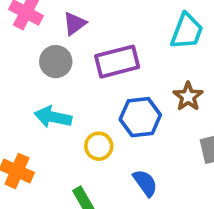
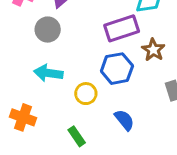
purple rectangle: (117, 62) -> (122, 28), moved

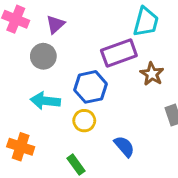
blue hexagon: (117, 69) -> (90, 87), moved

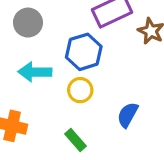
blue semicircle: (124, 146) -> (128, 115), turned -105

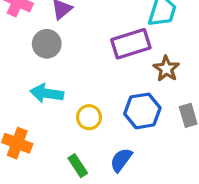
blue hexagon: (84, 52) -> (142, 111), moved
blue semicircle: (128, 115) -> (121, 160), moved

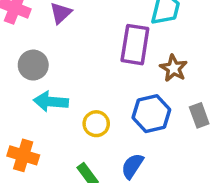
gray circle: (47, 44) -> (33, 65), moved
purple rectangle: (131, 44) -> (135, 45), turned -60

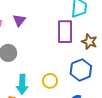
cyan arrow: (51, 102) -> (22, 84), moved, turned -84

